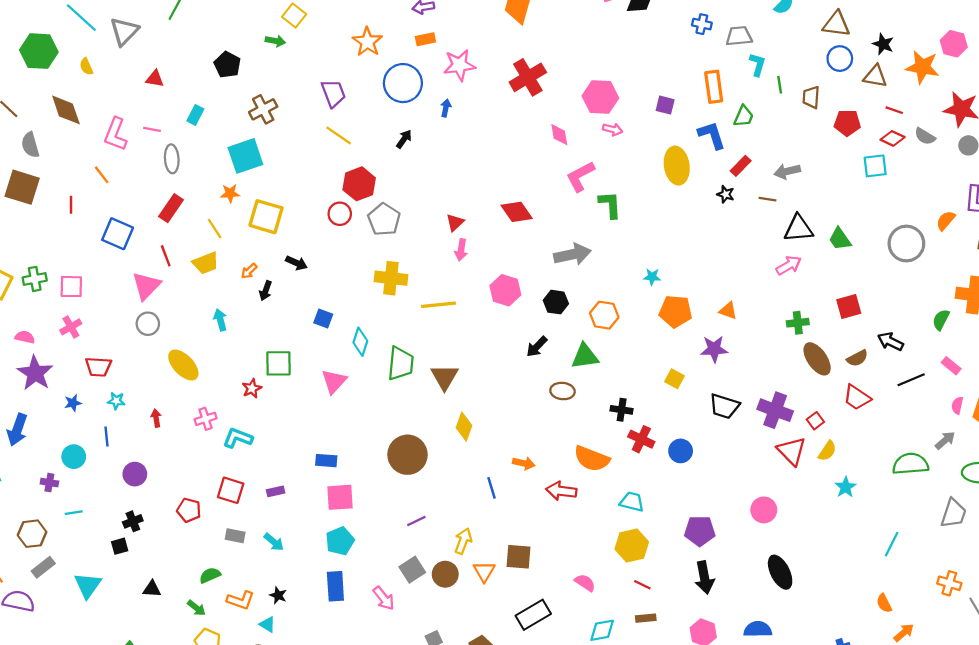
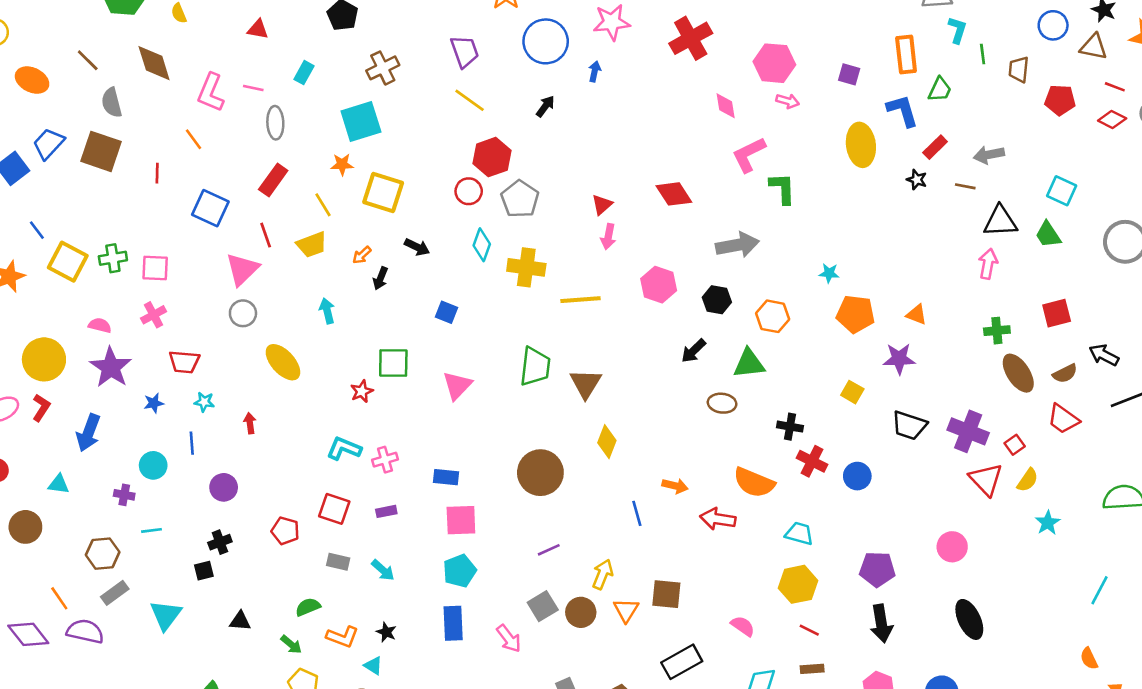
cyan square: (875, 166) -> (1062, 191), moved, turned 30
pink arrow: (789, 265) -> (988, 264), turned -50
cyan diamond: (360, 342) -> (482, 245), moved
pink cross: (206, 419) -> (385, 460), moved

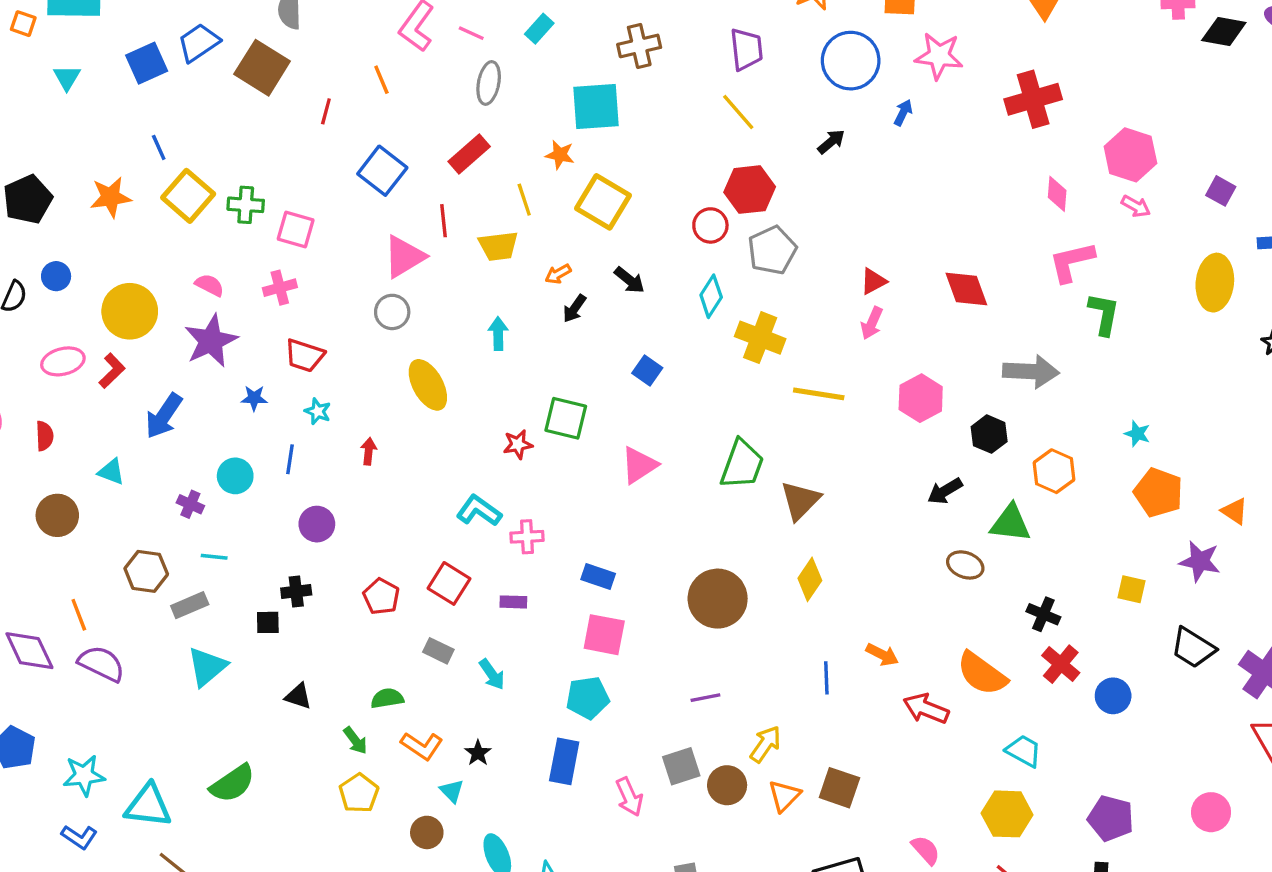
yellow square: (852, 392) -> (1131, 589), turned -30
gray rectangle: (115, 593) -> (190, 605), moved

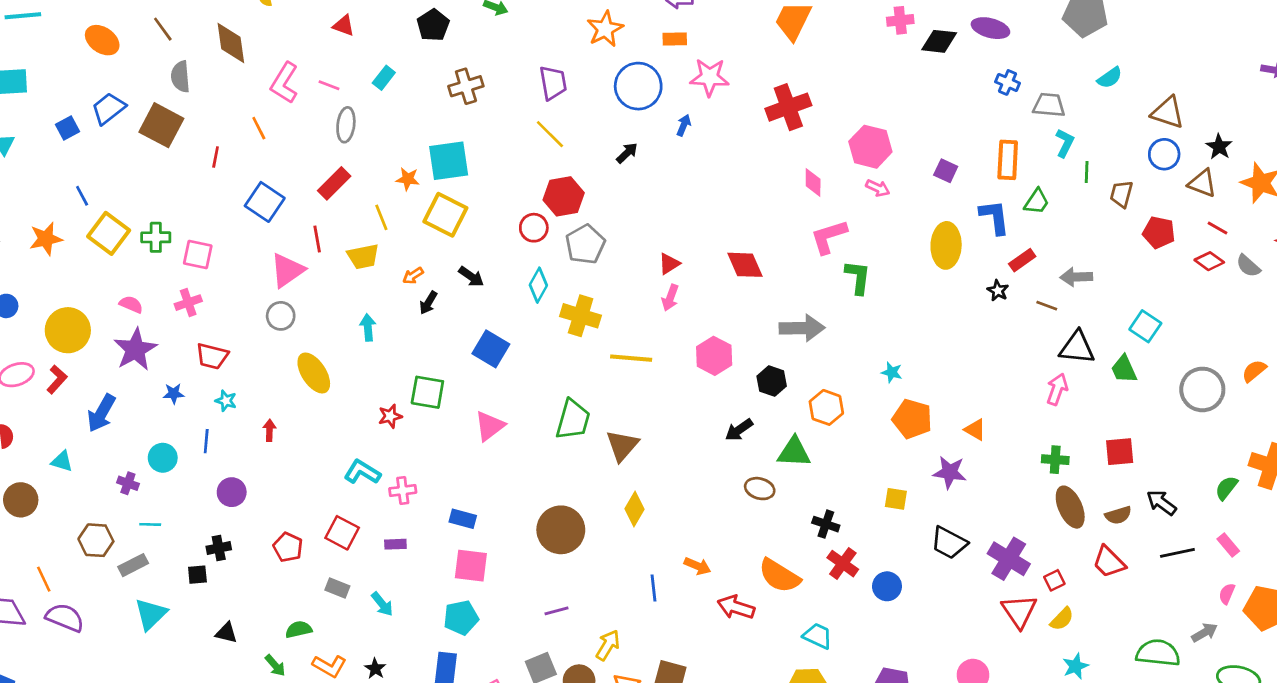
blue square: (147, 63) -> (68, 128), size x0.7
cyan square: (596, 107) -> (449, 161), moved
blue square: (647, 370) -> (491, 349), size x1.5

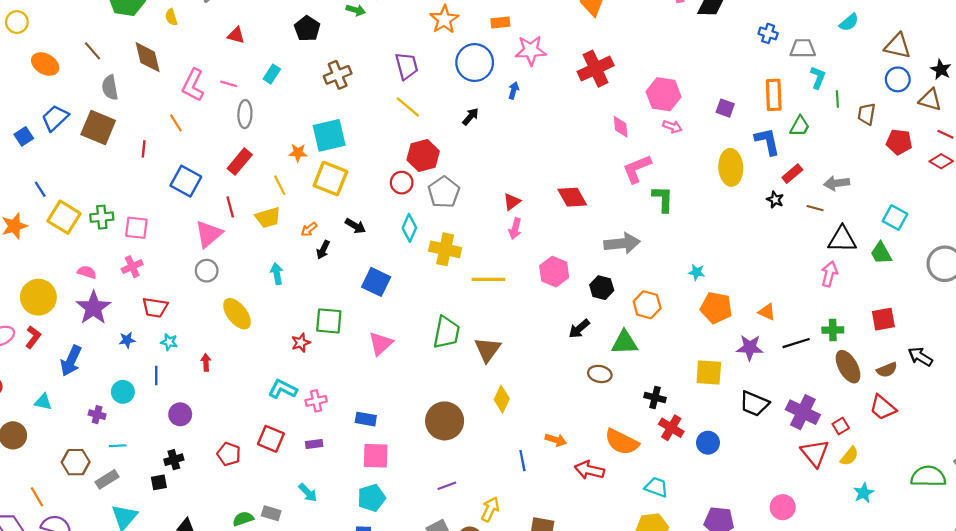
yellow square: (896, 499) -> (709, 373), size x1.5
black line: (1177, 553) -> (796, 343), moved
gray rectangle: (337, 588) -> (271, 513), moved

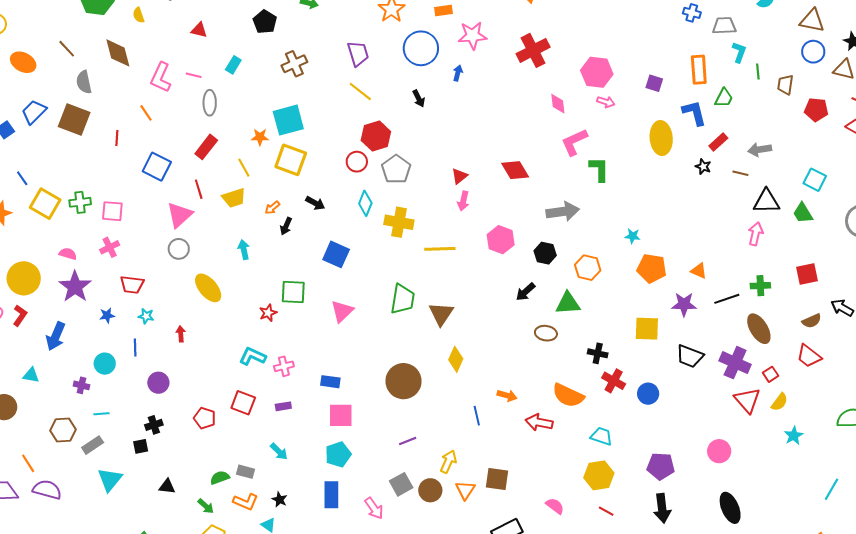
black arrow: (471, 116) -> (419, 98), turned 114
brown ellipse: (848, 367) -> (759, 329), moved

